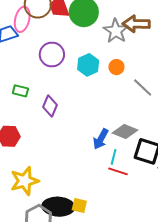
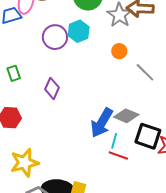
cyan hexagon: (88, 65) -> (79, 31), moved
green rectangle: (20, 91) -> (14, 73), moved, turned 56
blue arrow: (101, 139) -> (102, 123), size x1.4

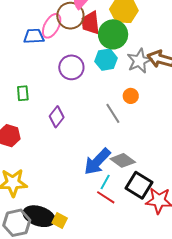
cyan hexagon: (79, 31) -> (106, 60), moved
gray line: (145, 72) -> (113, 113), moved

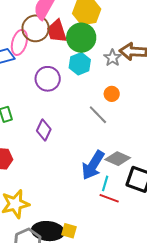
gray star: (139, 61) -> (113, 58), size x0.7

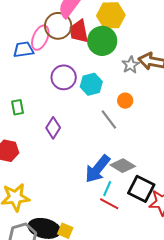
cyan hexagon: (80, 64) -> (91, 84), moved

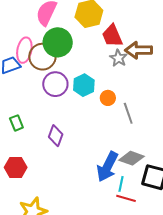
brown circle: (58, 26) -> (42, 57), moved
red trapezoid: (79, 31) -> (112, 36), moved
green circle: (102, 41) -> (58, 42), moved
orange circle: (125, 101) -> (108, 98), moved
gray line: (109, 120) -> (128, 113), moved, turned 30

